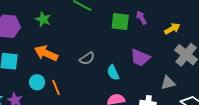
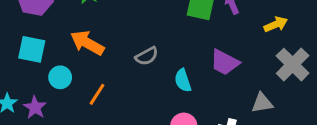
cyan circle: (37, 82) -> (60, 77), moved
orange line: (56, 87) -> (97, 94), turned 49

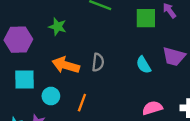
gray semicircle: (147, 56) -> (98, 62), moved, turned -42
cyan semicircle: (183, 80) -> (144, 65), moved

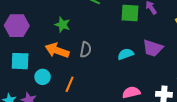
green star: (57, 27) -> (63, 25), moved
cyan semicircle: (144, 65) -> (126, 54), turned 98

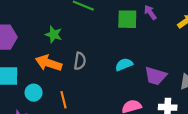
purple trapezoid: (153, 48) -> (155, 76), moved
orange line: (70, 84) -> (63, 100), turned -35

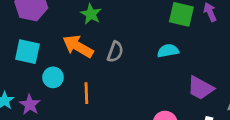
cyan semicircle: (124, 64) -> (168, 51), moved

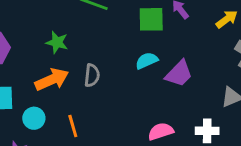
orange arrow: (78, 46) -> (52, 79), turned 140
purple trapezoid: (200, 88) -> (179, 74), moved, turned -60

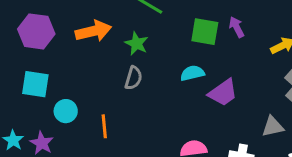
green star: (57, 42) -> (137, 44), moved
orange arrow: (52, 79) -> (93, 31), moved

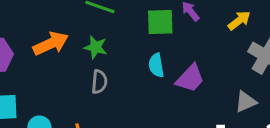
cyan semicircle: (192, 73) -> (156, 65), turned -75

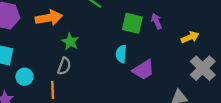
green star: (96, 47) -> (70, 42), moved
gray semicircle: (99, 82) -> (64, 66), moved

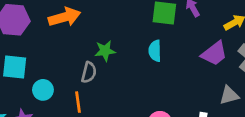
green star: (70, 42) -> (105, 51), moved, turned -30
purple trapezoid: (143, 70) -> (214, 53), moved

